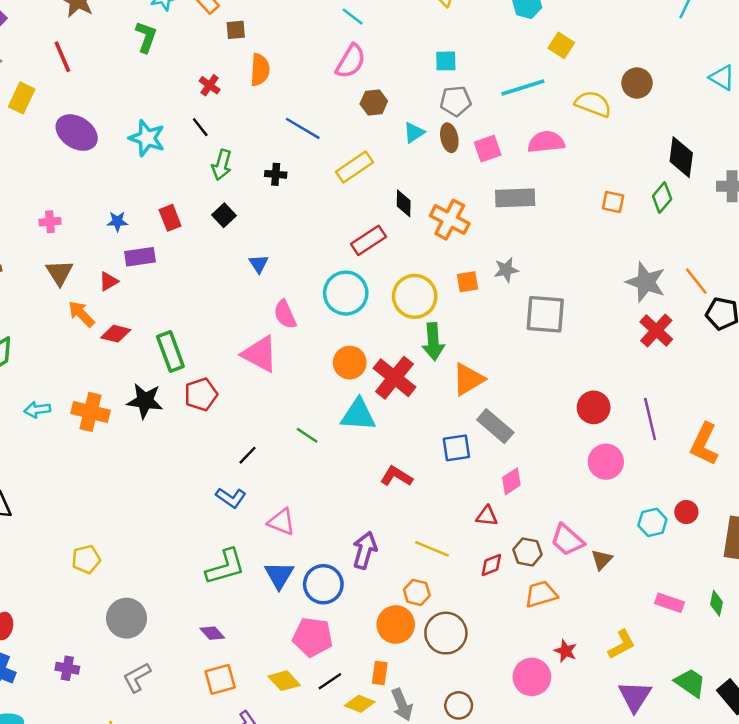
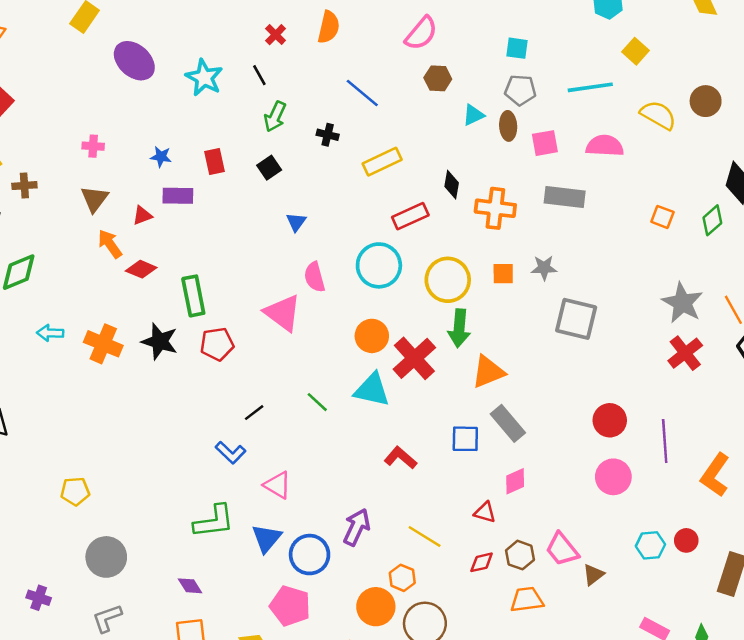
yellow rectangle: (354, 167) -> (382, 162), moved
orange cross: (450, 220) -> (495, 208), turned -30

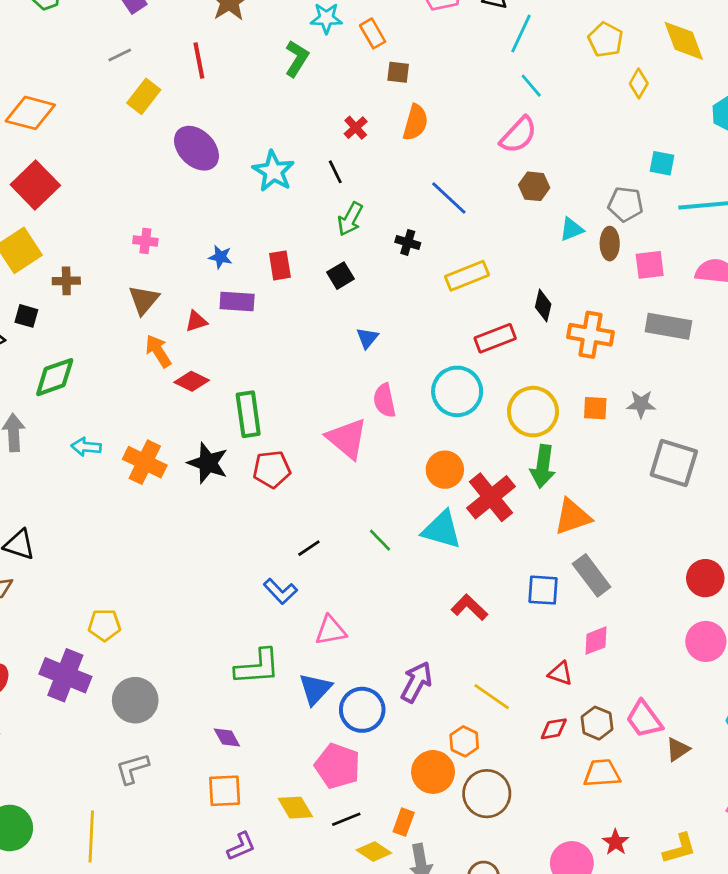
cyan square: (517, 48) -> (662, 163), moved
pink triangle: (277, 485) -> (331, 630), turned -44
purple cross: (39, 598) -> (65, 675), moved, size x1.8

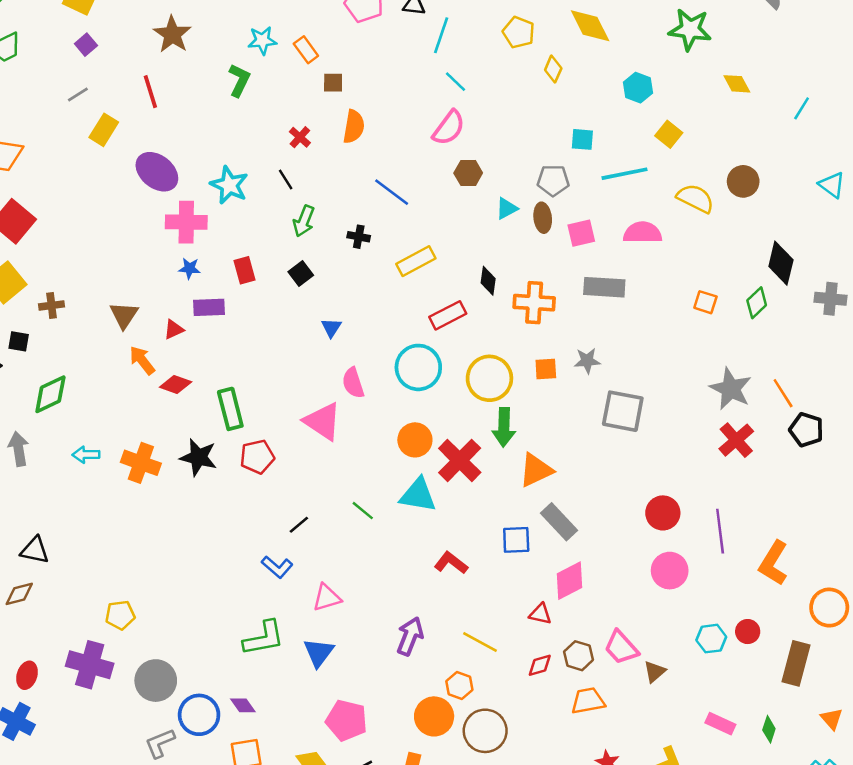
pink cross: (145, 241) -> (186, 222), moved, size x1.8
pink diamond: (596, 641) -> (569, 581), size x1.4
blue circle: (362, 710) -> (199, 715), moved

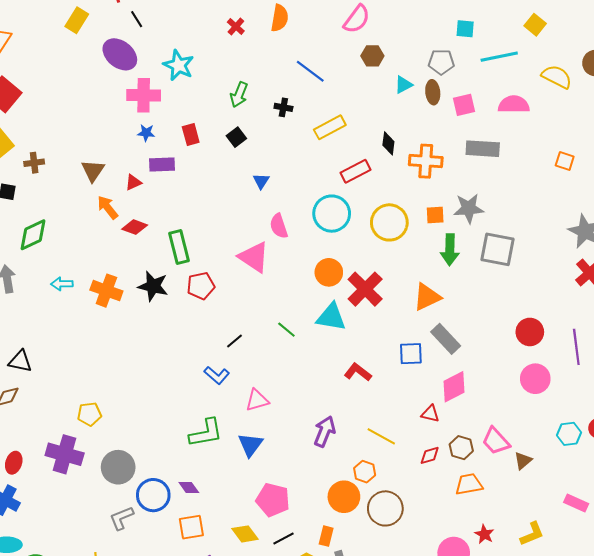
black line: (286, 180) -> (137, 19), moved
gray star: (587, 361) -> (469, 208), size x1.4
green arrow: (504, 427) -> (450, 250), moved

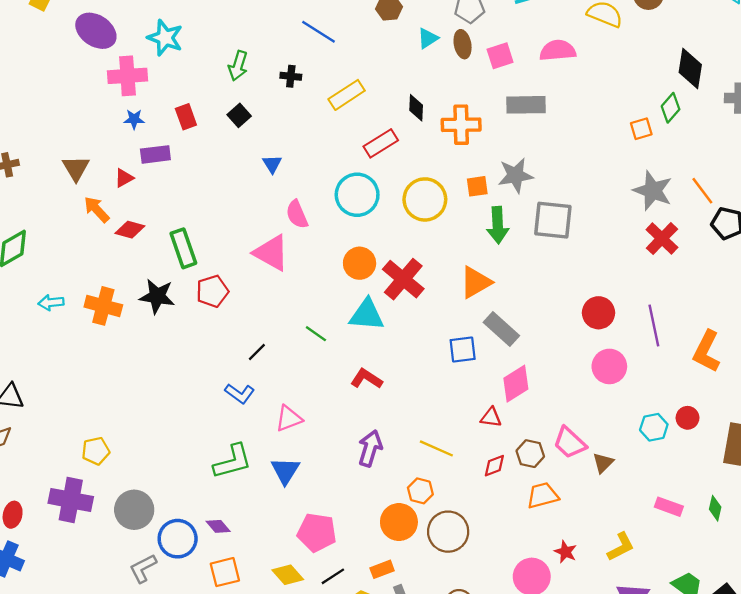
orange square: (565, 161) -> (641, 129), moved, turned -30
red L-shape: (358, 372) -> (366, 379), moved
orange rectangle: (326, 536) -> (382, 569), turned 60

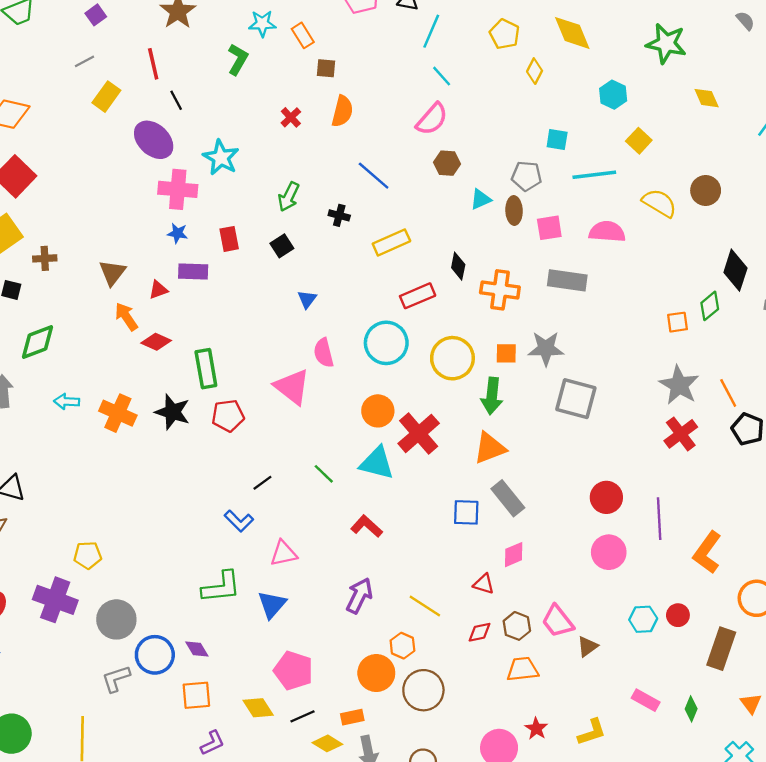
green arrow: (498, 225) -> (492, 396), moved
pink diamond: (516, 384) -> (514, 555), size x0.7

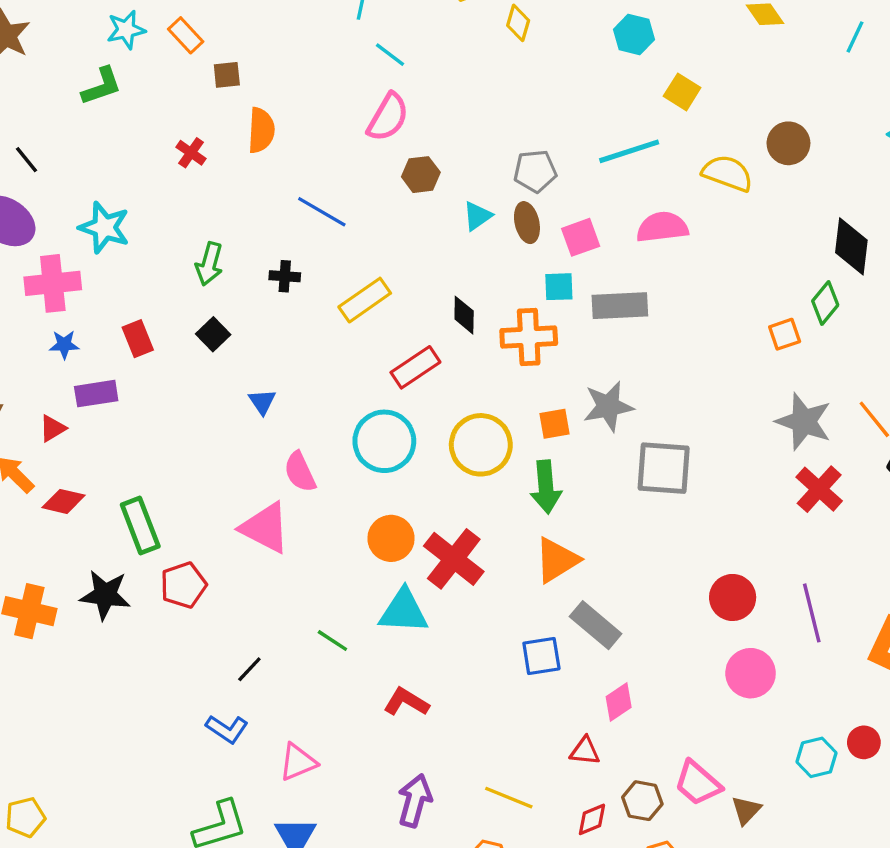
green L-shape: (238, 59) -> (102, 86), turned 52
cyan square: (557, 140) -> (559, 287), moved

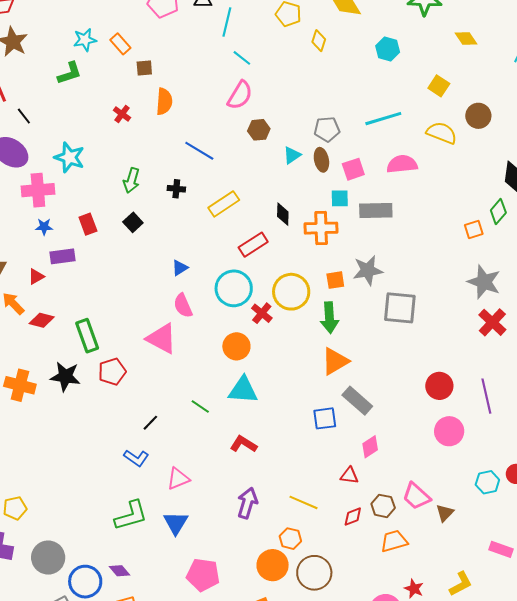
yellow square: (682, 92) -> (439, 86), moved
blue triangle: (262, 402) -> (180, 268), moved, turned 30
red cross: (454, 559) -> (262, 313), moved, size x0.6

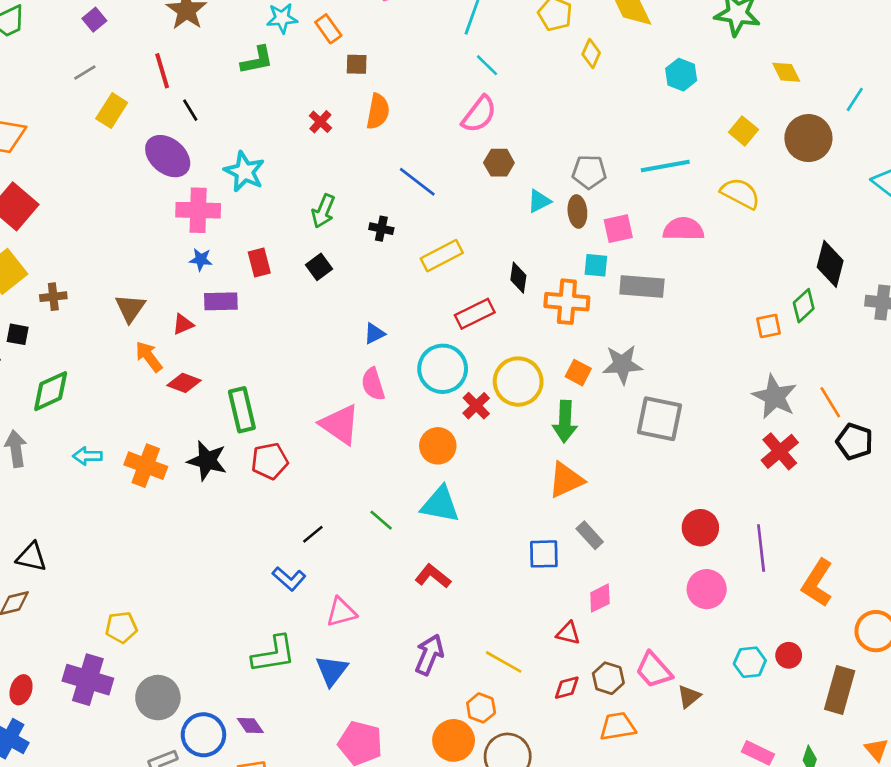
brown circle: (478, 116) -> (808, 138), moved, size x1.4
orange square: (335, 280) -> (578, 373), turned 30
gray rectangle: (357, 401) -> (590, 535), size x0.7

